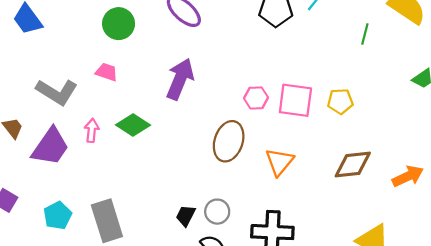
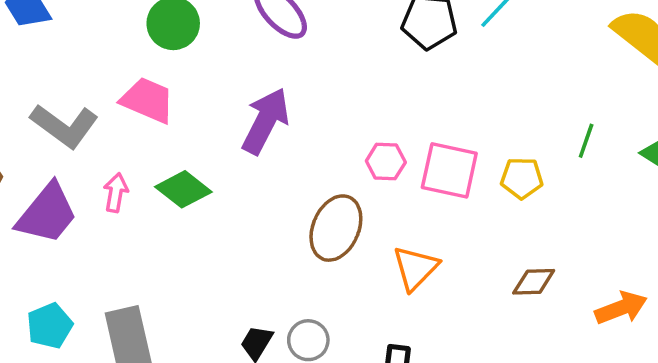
green line: (365, 34) -> (586, 141), moved
pink trapezoid: (107, 72) -> (148, 100), size x1.5
brown diamond: (353, 164) -> (534, 282), size x0.7

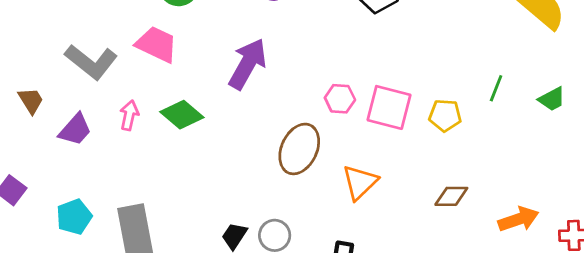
purple trapezoid: (47, 214) -> (75, 130), size x0.7

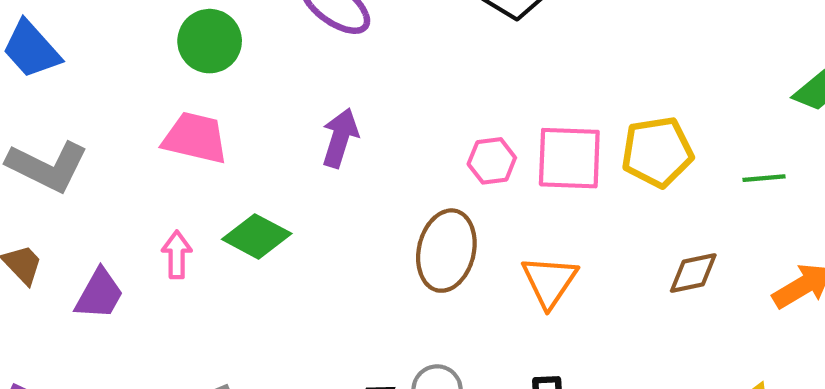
gray L-shape: (91, 62) -> (47, 166), moved
purple arrow: (248, 64) -> (340, 138), size x0.7
green line: (496, 88) -> (764, 178), moved, turned 76
yellow pentagon: (445, 115) -> (657, 152), size x1.4

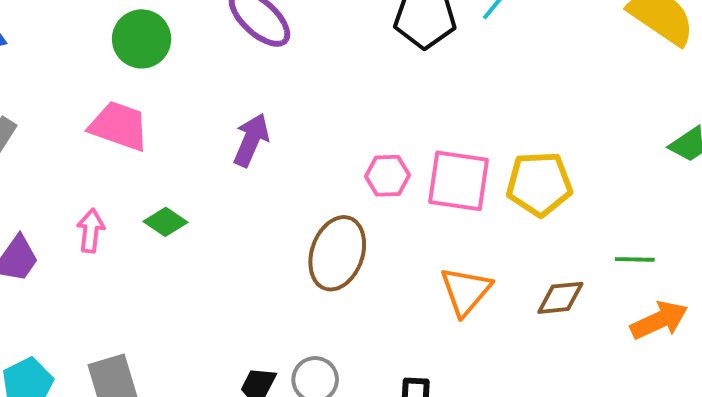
green line: (764, 178) -> (635, 259), moved
green diamond: (257, 236) -> (165, 222), size x0.7
orange triangle: (549, 281) -> (466, 291), moved

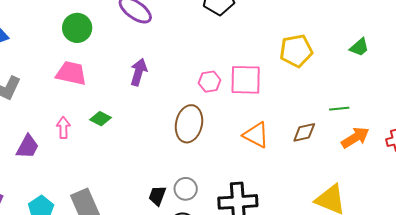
yellow pentagon: (539, 184) -> (296, 51), moved
orange triangle: (466, 291) -> (256, 135), turned -36

